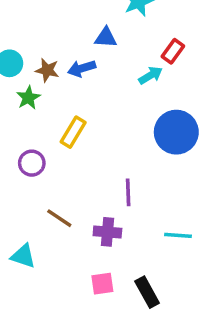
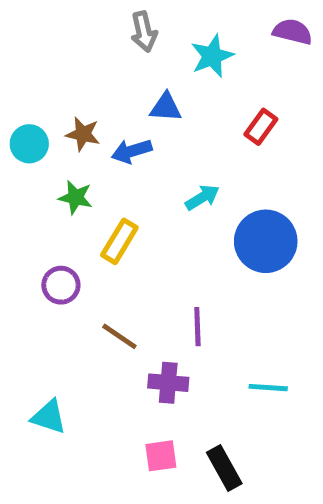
brown star: (47, 70) -> (83, 134), moved
cyan arrow: (150, 75) -> (202, 197), moved
green star: (28, 98) -> (76, 197), moved, turned -30
brown line: (59, 218) -> (119, 336), moved

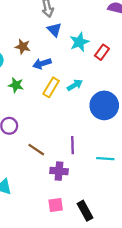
cyan star: (212, 56) -> (79, 42), moved
blue triangle: (166, 107) -> (54, 30), moved, turned 42
brown star: (83, 134) -> (23, 47), moved
yellow rectangle: (119, 241) -> (51, 87), moved
cyan line: (268, 388) -> (105, 159), moved

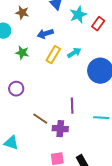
brown star: (23, 47) -> (22, 13), moved
brown line: (36, 150) -> (40, 119), moved

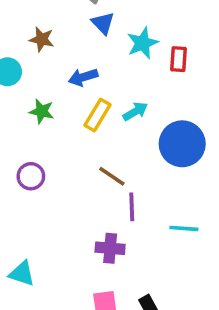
red rectangle: (98, 24) -> (179, 59), turned -32
brown line: (40, 119) -> (112, 176), moved

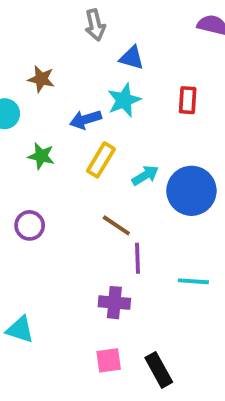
blue triangle: (103, 23) -> (132, 58), moved, turned -30
cyan star: (143, 43) -> (124, 100), moved
cyan arrow: (135, 111) -> (145, 175), moved

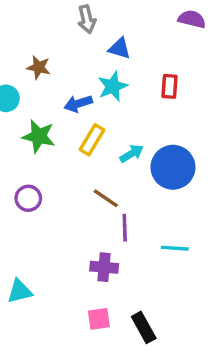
green star: (41, 156) -> (39, 136), size x1.4
cyan triangle: (20, 330) -> (20, 291), turned -32

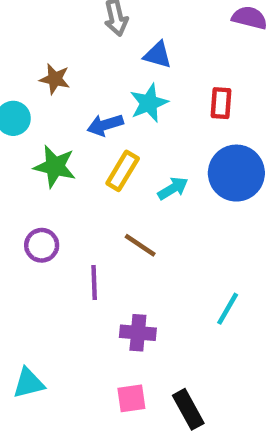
blue circle: (173, 167) -> (236, 173), moved
purple line: (125, 228) -> (94, 282), moved
cyan line: (175, 248) -> (228, 309), turned -64
cyan triangle: (20, 291) -> (29, 383), moved

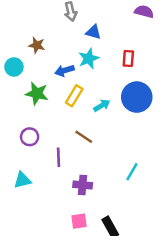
cyan triangle: (29, 383) -> (22, 180), moved

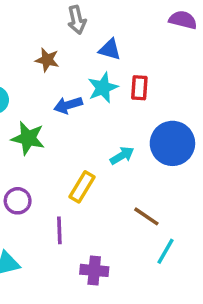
brown star: (37, 45) -> (47, 60), moved
red rectangle: (128, 59) -> (139, 88), moved
yellow rectangle: (74, 96) -> (82, 187), moved
brown line: (84, 137) -> (146, 216), moved

